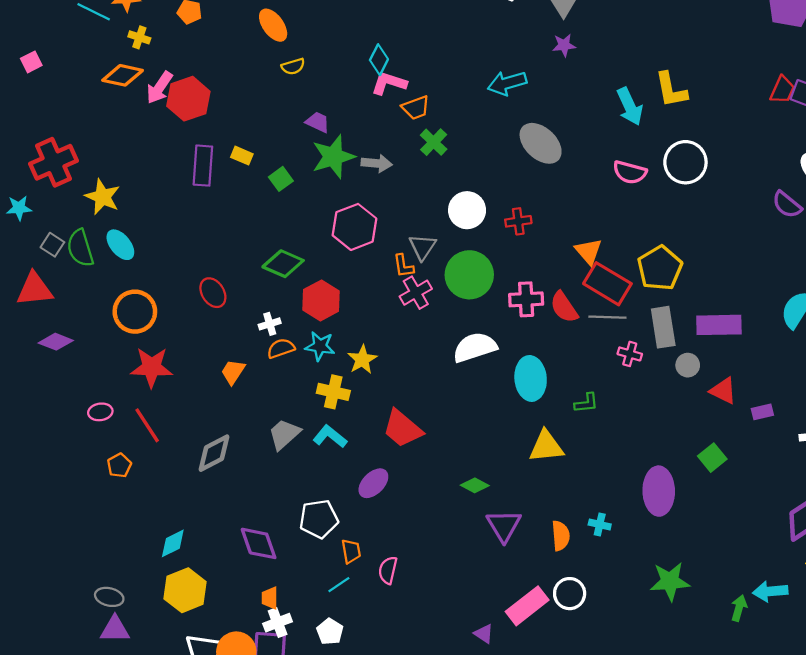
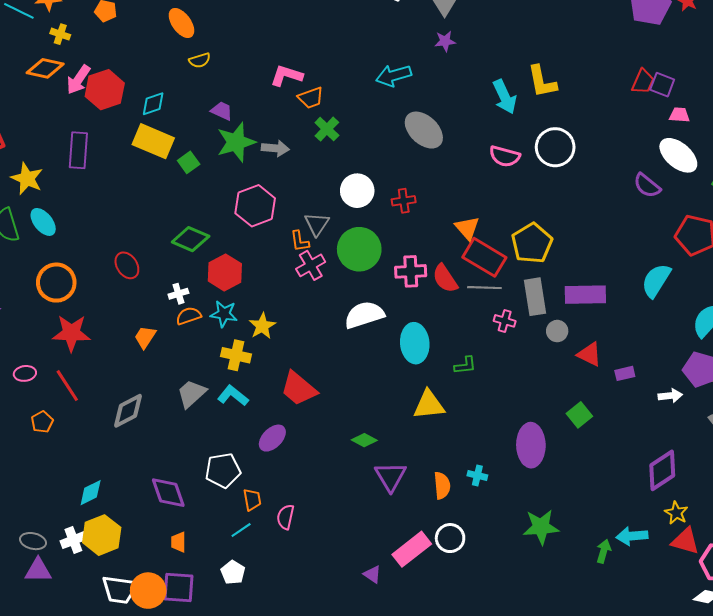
cyan diamond: (379, 60) -> (153, 104), moved, turned 44
yellow rectangle: (242, 156) -> (153, 141), size x2.0
purple rectangle: (203, 166) -> (78, 150), moved
white cross: (278, 623) -> (73, 540), moved

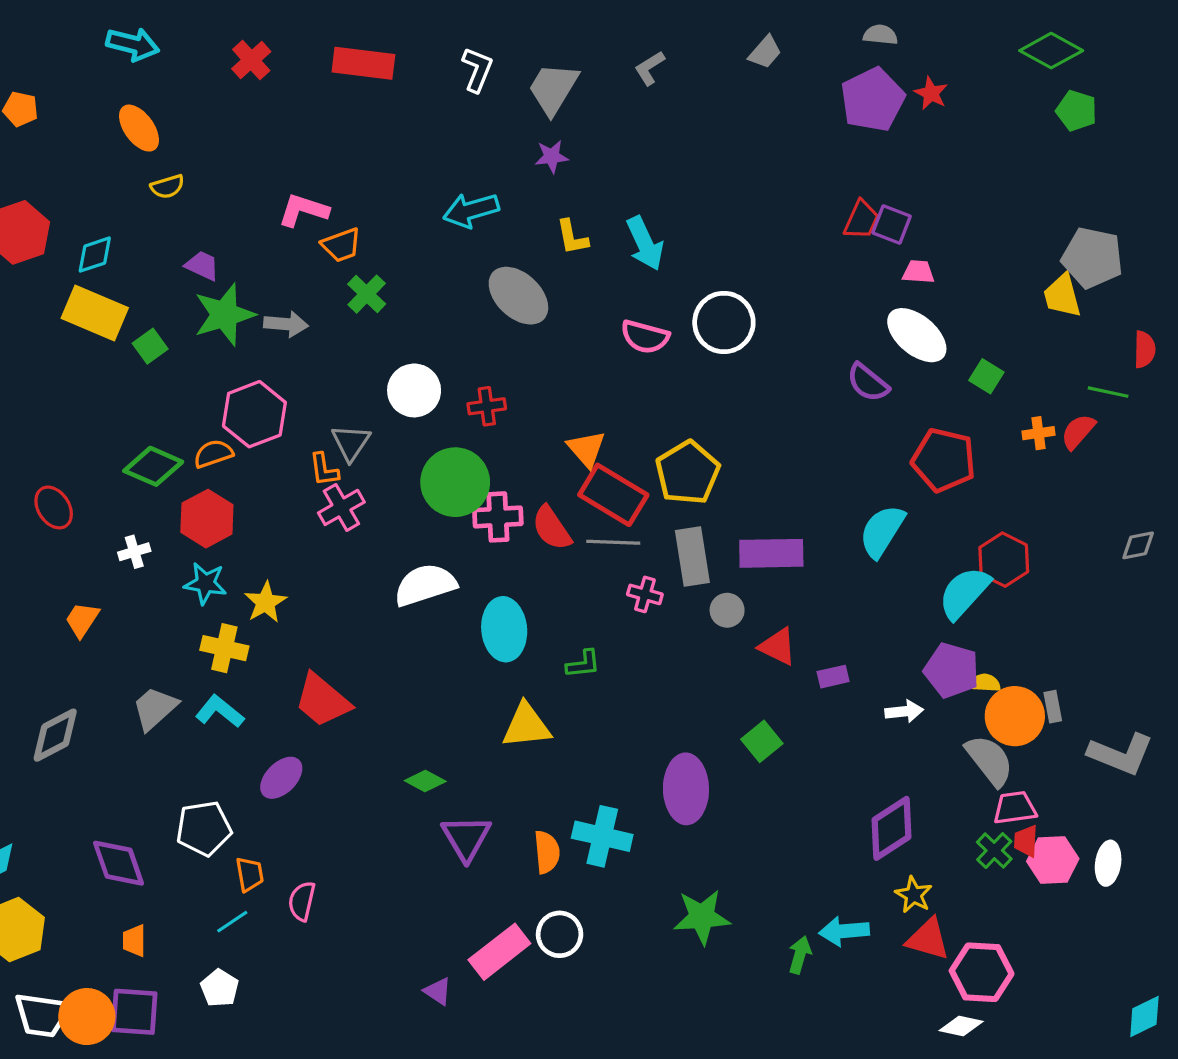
yellow L-shape: (542, 82) -> (572, 237), moved, size x0.7
green circle: (359, 249) -> (455, 482), moved
orange semicircle: (189, 316) -> (213, 454), moved
cyan cross: (477, 475) -> (602, 836), size x1.8

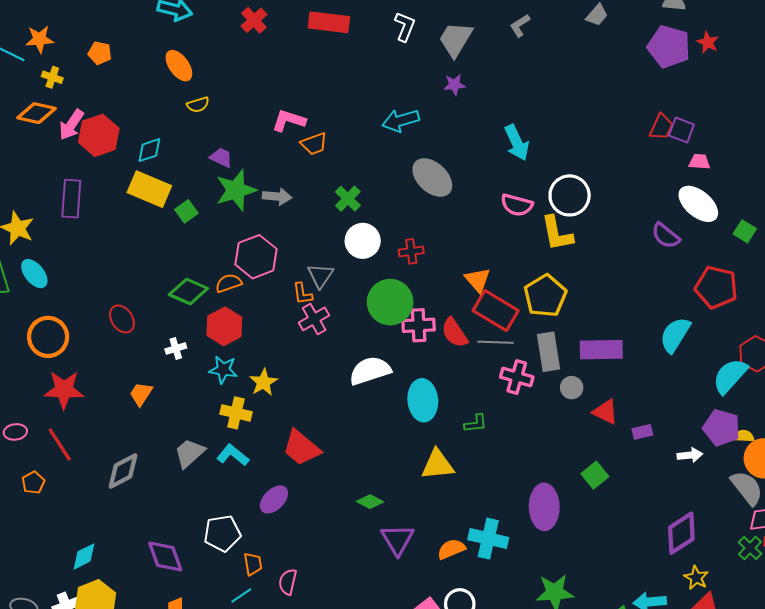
purple pentagon: (873, 100) -> (669, 47), turned -30
yellow L-shape: (572, 237) -> (557, 233), moved, size x1.5
green cross: (367, 294) -> (348, 199), moved
pink cross: (645, 594) -> (517, 377), size x1.4
orange semicircle: (547, 852) -> (451, 549), turned -108

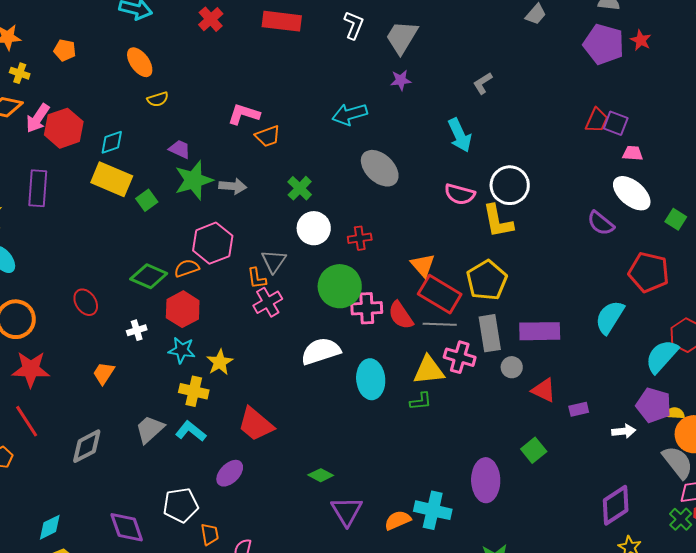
gray L-shape: (520, 26) -> (483, 83), moved
yellow triangle: (438, 465) -> (429, 370), moved

